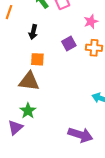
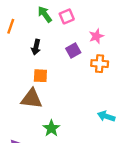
purple square: (69, 44) -> (73, 50), moved
green star: (28, 111) -> (51, 128), moved

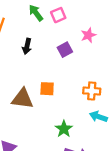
orange cross: (100, 64) -> (92, 91), moved
orange square: (40, 76) -> (47, 89), moved
green star: (51, 128) -> (64, 129), moved

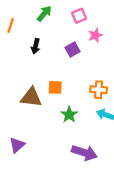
green arrow: (36, 13) -> (44, 14), turned 77
pink square: (58, 15) -> (79, 16), moved
green star: (64, 129) -> (69, 115), moved

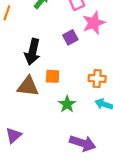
pink star: (95, 35) -> (94, 23), size x1.5
black arrow: (36, 46) -> (32, 52), moved, size x1.6

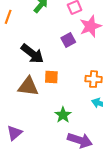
black arrow: (32, 52) -> (32, 54), turned -65
green star: (67, 104) -> (63, 115), moved

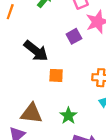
brown triangle: (28, 86) -> (31, 113), moved

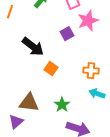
orange square: (56, 75) -> (51, 69), turned 32

